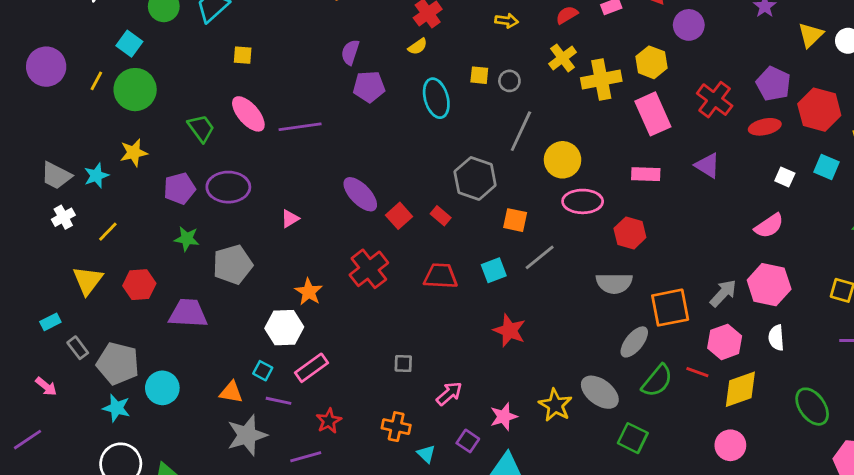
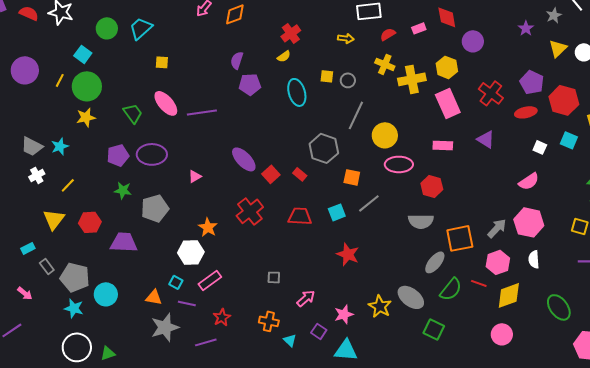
yellow cross: (563, 58) -> (385, 64), turned -30
yellow star: (134, 153) -> (86, 117), moved

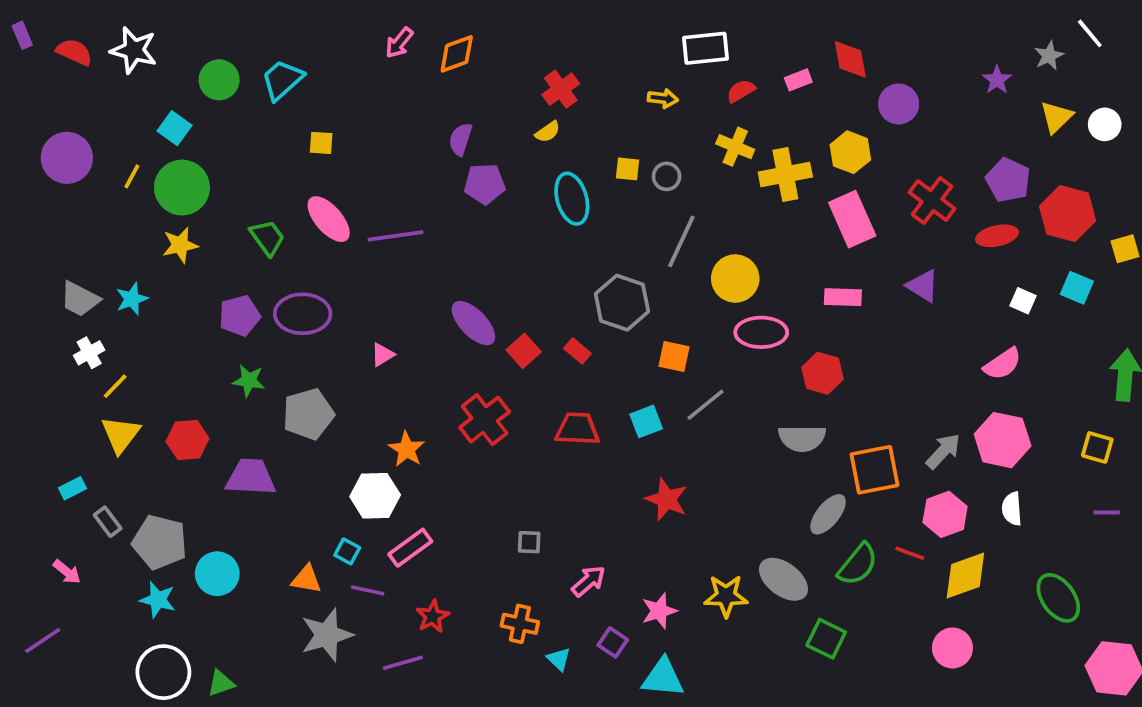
yellow line: (68, 185) -> (115, 386), moved
yellow star: (380, 306) -> (726, 596), turned -30

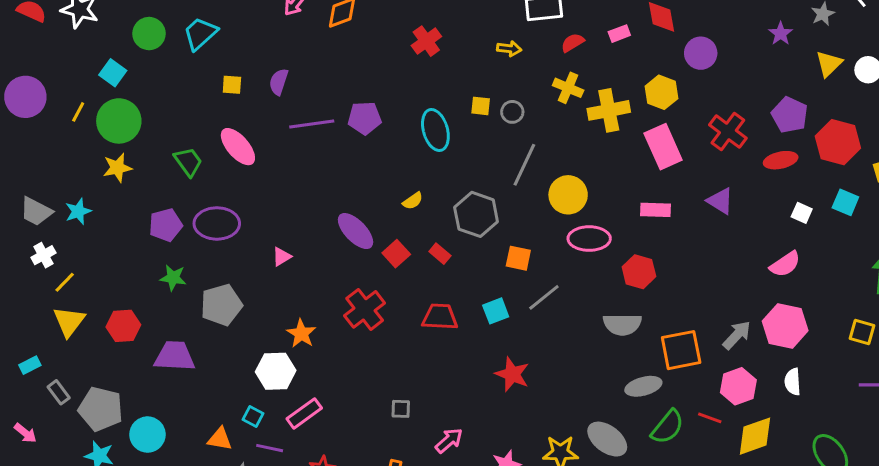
yellow semicircle: (548, 132) -> (413, 201), moved
purple semicircle: (460, 139) -> (279, 82), moved
purple line: (395, 236) -> (312, 124), moved
gray ellipse: (828, 514) -> (643, 386), turned 36

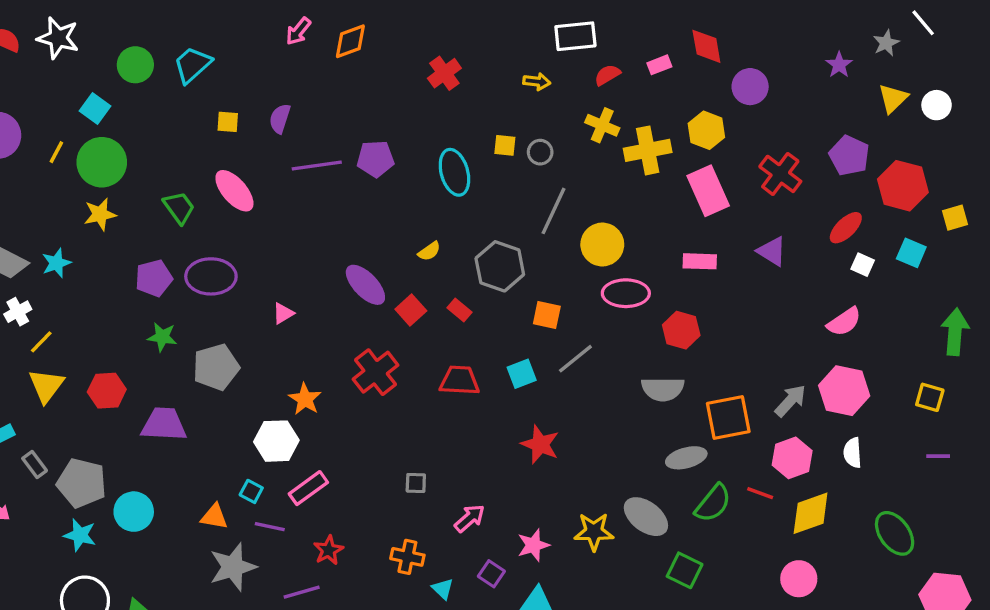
red ellipse: (781, 160) -> (846, 228), moved, turned -32

